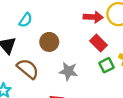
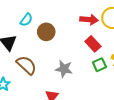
brown circle: (49, 42) -> (46, 32), moved

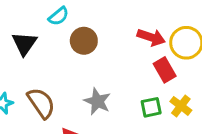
red rectangle: (93, 44) -> (165, 70), moved
brown semicircle: (26, 65) -> (41, 103), moved

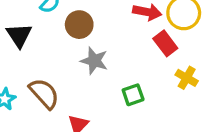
gray star: (97, 101) -> (94, 61), moved
green square: (151, 107) -> (133, 95), moved

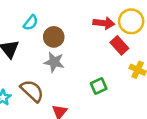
gray star: (94, 61) -> (54, 62), moved

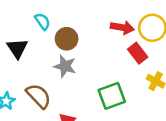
cyan semicircle: (31, 23) -> (42, 21), turned -77
green square: (99, 86) -> (112, 96), size x1.5

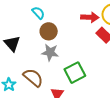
cyan semicircle: (42, 21) -> (38, 13), moved
green square: (112, 96) -> (75, 73), moved

